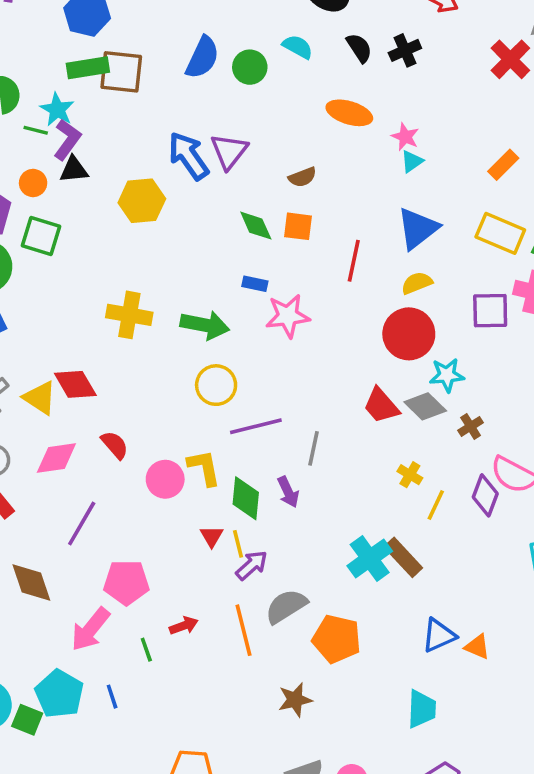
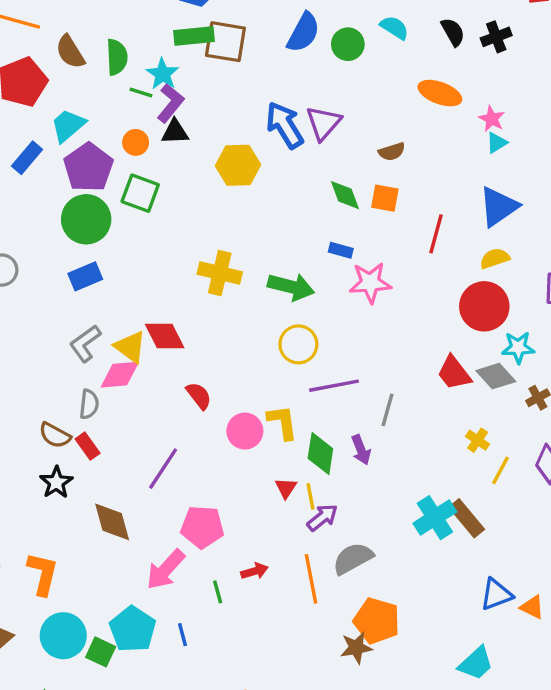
pink diamond: (56, 458) -> (120, 375), moved
orange pentagon: (337, 639) -> (377, 621), moved
cyan trapezoid: (422, 709) -> (476, 663), turned 42

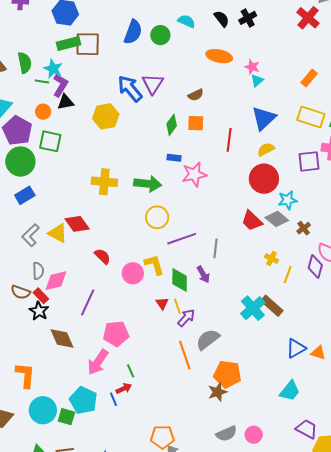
green diamond: (345, 195) -> (172, 125), turned 65
pink diamond: (120, 375) -> (56, 281), moved
black star: (56, 482) -> (39, 311), moved
red arrow: (254, 571) -> (124, 388), moved

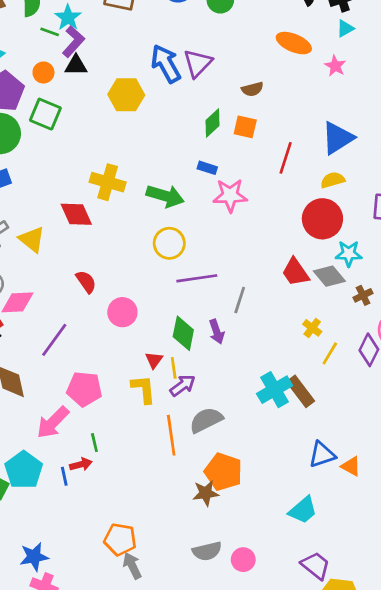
cyan triangle: (257, 81) -> (345, 28), moved
red diamond: (77, 224) -> (76, 214), moved
yellow L-shape: (154, 265) -> (144, 389), moved

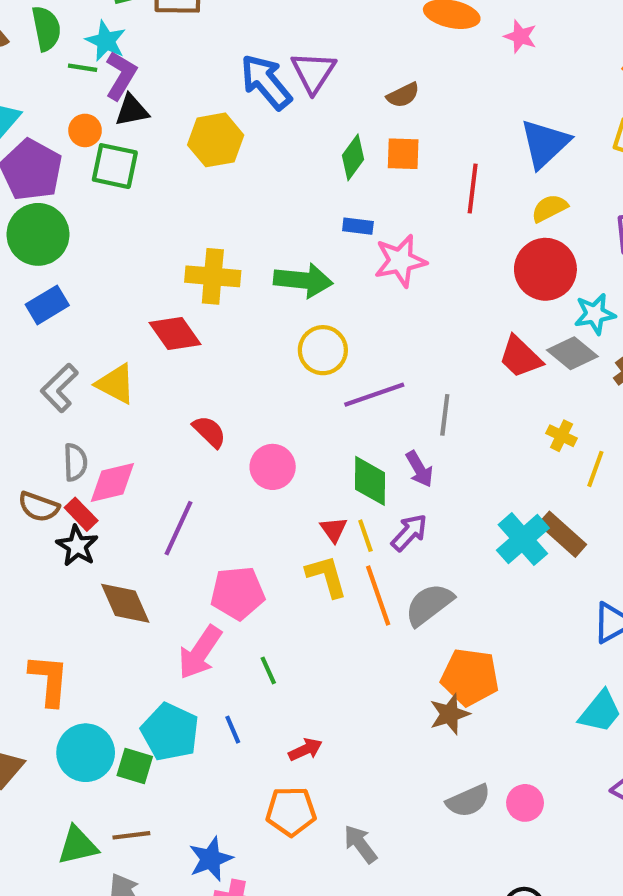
green square: (45, 114) -> (115, 166), moved
purple arrow: (183, 386) -> (409, 533), moved
orange line: (171, 435) -> (378, 596), moved
red arrow: (81, 464) -> (305, 750), moved
orange pentagon: (120, 539) -> (291, 811), moved

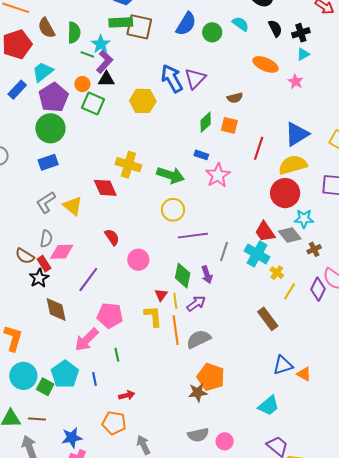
yellow semicircle: (549, 208) -> (293, 165), size x1.6
pink star: (400, 261) -> (218, 175), turned -30
cyan cross: (523, 539) -> (257, 254), moved, turned -30

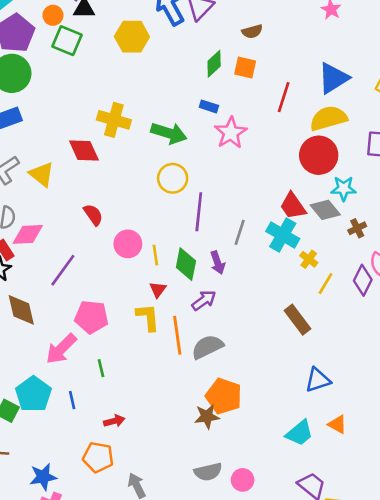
purple line: (193, 236) -> (199, 212), turned -76
yellow line: (175, 301) -> (155, 255), moved
orange triangle: (304, 374) -> (337, 424), moved

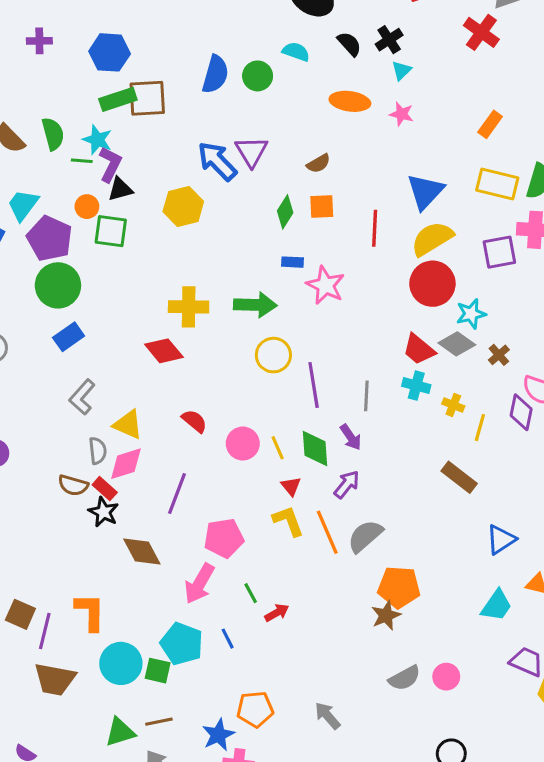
yellow triangle: (42, 174) -> (128, 424), moved
cyan cross: (283, 235) -> (416, 386), size x0.7
red arrow: (114, 421) -> (277, 613), moved
orange pentagon: (98, 457) -> (255, 709), moved

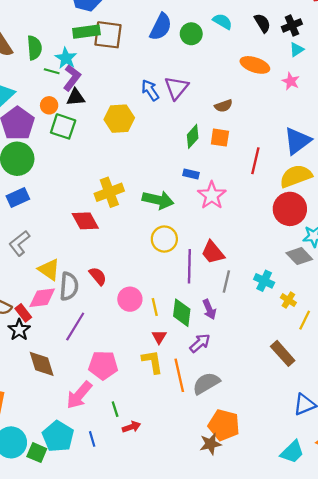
blue arrow: (217, 161) -> (150, 90), size x0.7
yellow cross: (189, 307) -> (109, 192), turned -32
red trapezoid: (419, 349) -> (213, 252), moved
gray semicircle: (98, 451) -> (69, 286), moved, size x1.4

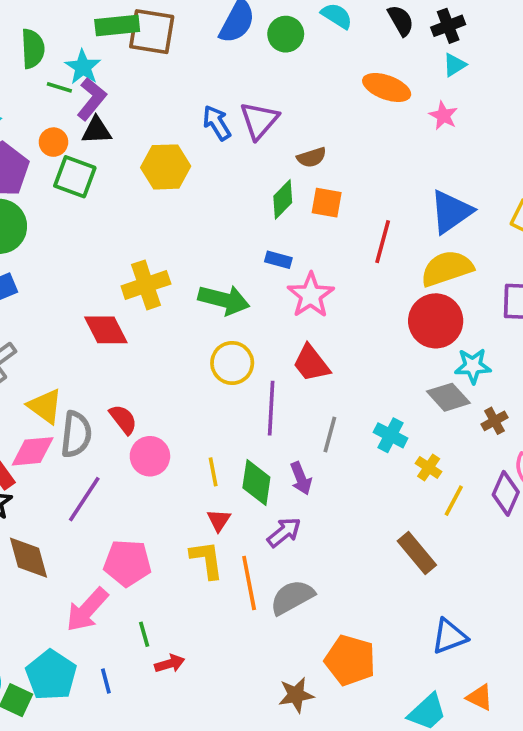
brown semicircle: (224, 106) -> (312, 157), moved
red trapezoid: (213, 252) -> (311, 363), moved
pink circle: (130, 299) -> (150, 456), moved
orange pentagon: (224, 425) -> (350, 660), moved

